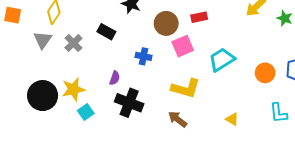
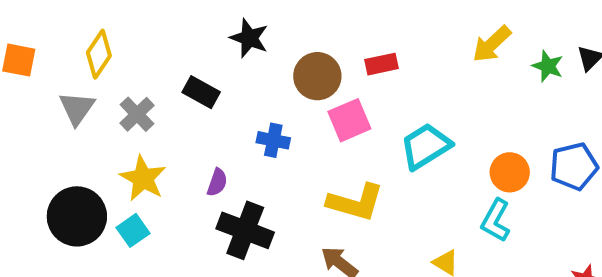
yellow star: (73, 89) -> (143, 178), moved, turned -30
cyan square: (86, 112) -> (133, 230), moved
cyan L-shape: (278, 113) -> (496, 220), moved, turned 35

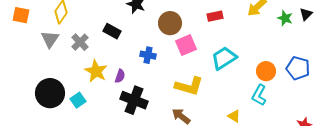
red rectangle: (381, 64) -> (215, 16), moved
blue pentagon: (574, 166) -> (298, 68), turned 30
yellow star: (143, 178) -> (96, 71), moved

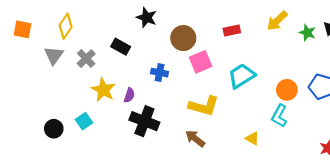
black circle: (50, 93) -> (54, 129), moved, size x0.6

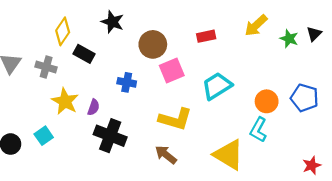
yellow diamond: (66, 26) -> (63, 31), moved
gray cross: (86, 59) -> (46, 67), turned -30
yellow triangle: (252, 138) -> (229, 155), size x2.0

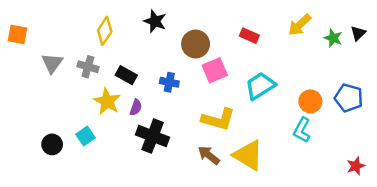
red rectangle: (206, 36) -> (249, 36), turned 36
black rectangle: (84, 54) -> (126, 75), moved
yellow triangle: (229, 155) -> (248, 155), moved

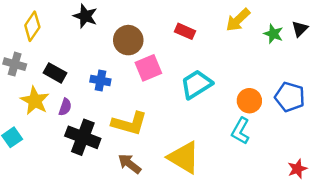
yellow L-shape: (218, 119) -> (129, 123), moved
brown arrow: (209, 155) -> (129, 164), moved

